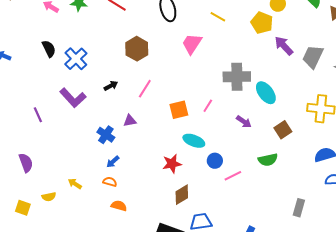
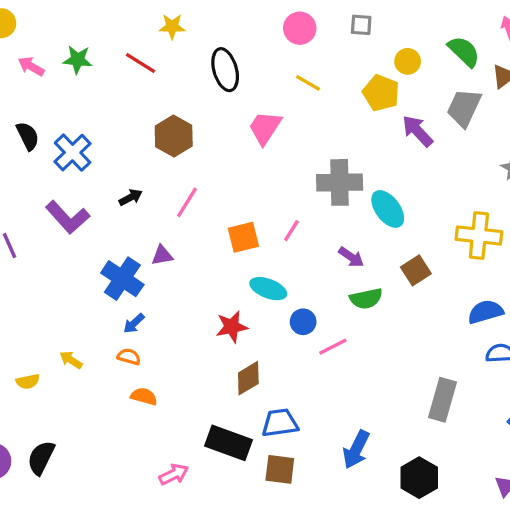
gray trapezoid: (313, 57) -> (464, 108), moved
blue cross: (106, 135) -> (122, 279), size x1.4
green semicircle: (268, 160) -> (366, 299), moved
gray rectangle: (299, 208) -> (442, 400), size x1.4

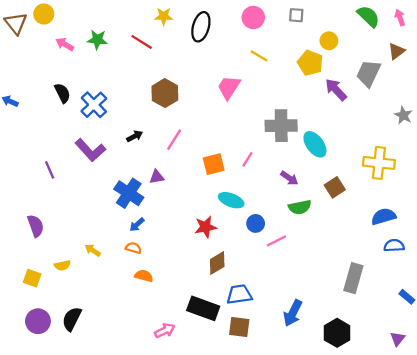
green semicircle: (464, 51) -> (368, 16), moved
black ellipse: (225, 70) -> (201, 27), moved, turned 32

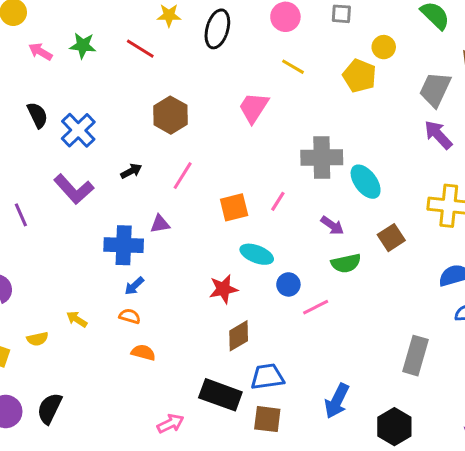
purple arrow: (336, 90) -> (438, 135), moved
blue cross: (129, 193) -> (124, 245), turned -32

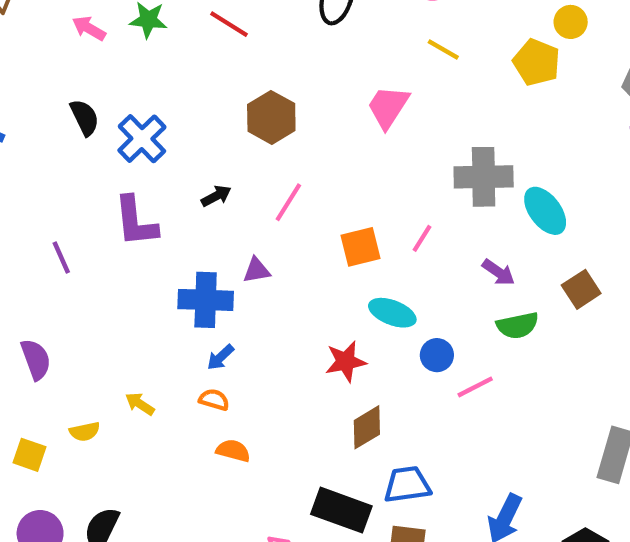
purple L-shape: (74, 189) -> (136, 221), turned 36

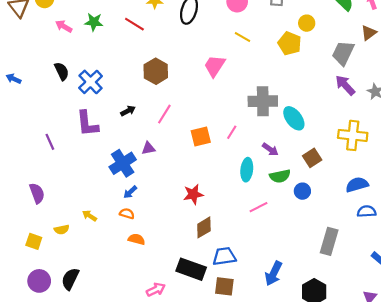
blue cross: (206, 300) -> (123, 163), turned -35
cyan ellipse: (392, 313) -> (247, 170), moved, turned 75
blue circle: (437, 355) -> (302, 191), moved

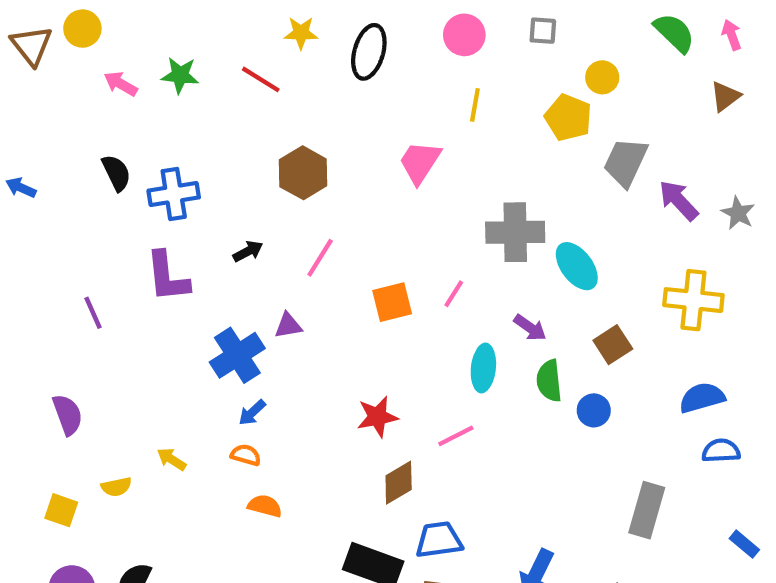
yellow line: (242, 37) -> (475, 105), turned 70
gray trapezoid: (343, 53) -> (626, 162), moved
blue cross: (91, 82) -> (174, 194), turned 35
green semicircle: (280, 176) -> (549, 381), turned 96
pink line: (259, 207) -> (456, 436), moved

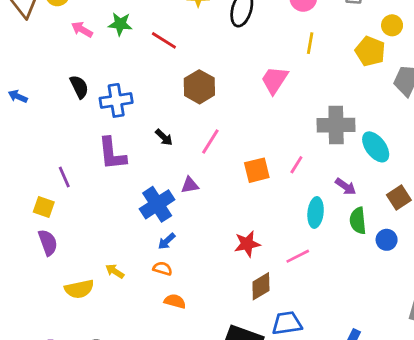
red line: (261, 79) -> (164, 40), moved
black arrow: (248, 251) -> (164, 137), turned 72
yellow semicircle: (116, 487) -> (79, 289), size x1.5
yellow square: (61, 510) -> (44, 207), moved

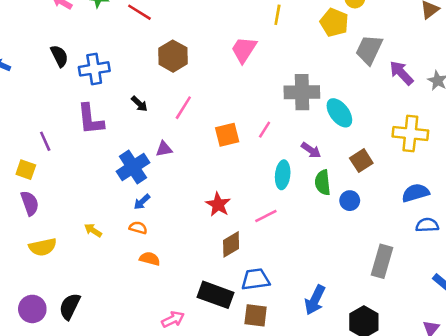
red star: (247, 244) -> (218, 204), turned -30
yellow semicircle: (79, 289) -> (43, 247), moved

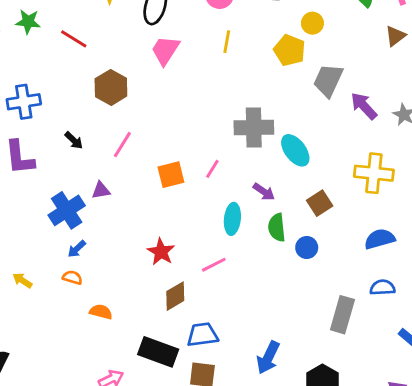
pink trapezoid: (244, 50) -> (165, 50), moved
blue semicircle: (427, 225) -> (382, 288), moved
orange semicircle: (150, 259) -> (101, 312), moved

